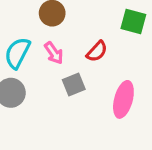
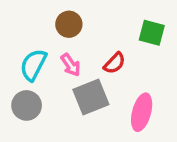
gray square: (74, 84) -> (91, 97), size x1.5

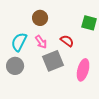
red semicircle: (115, 63) -> (67, 41), turned -96

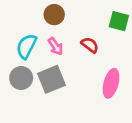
gray square: (53, 61) -> (52, 79), moved

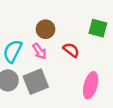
brown circle: (54, 15) -> (46, 29), moved

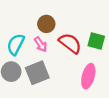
green square: (98, 28) -> (96, 41), moved
red semicircle: (71, 50) -> (70, 43), size x1.5

